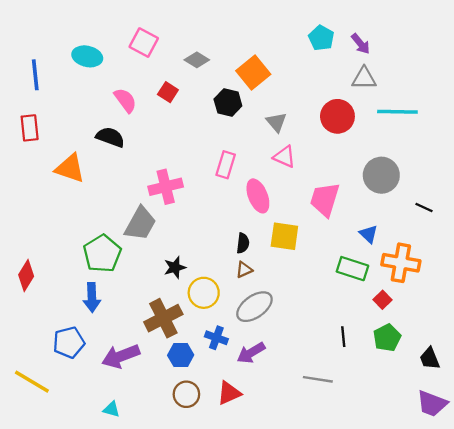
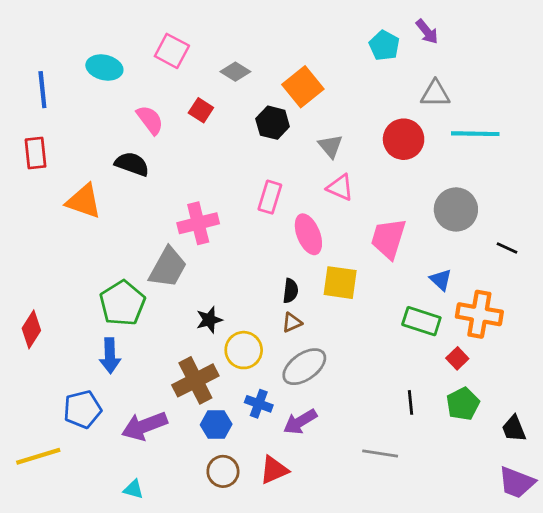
purple arrow: (361, 44) -> (427, 32), moved
yellow line: (32, 382) -> (38, 456), turned -48

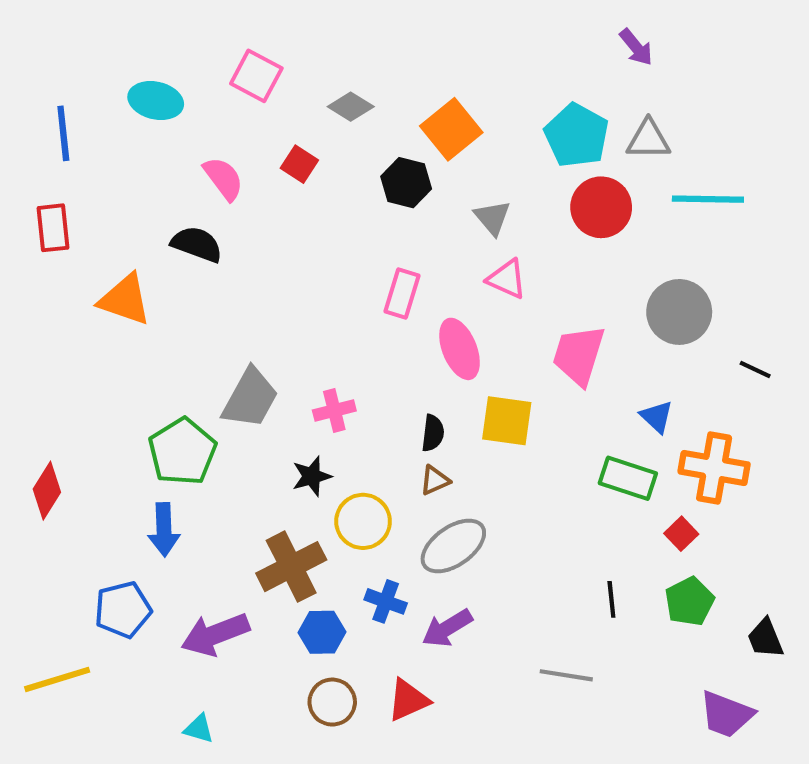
cyan pentagon: (384, 45) -> (577, 135), moved, size x1.4
pink cross: (198, 223) -> (334, 411), moved, size x0.7
purple trapezoid: (517, 482) -> (726, 714), moved

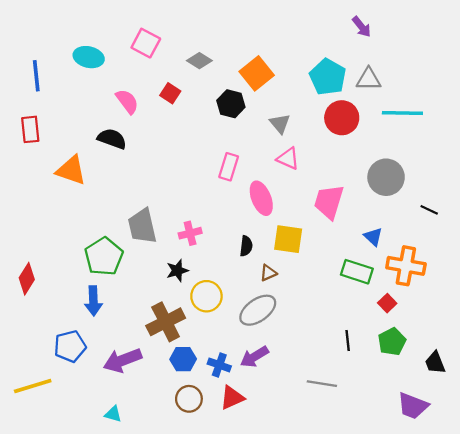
gray trapezoid: (250, 398) -> (142, 226), turned 138
brown triangle: (435, 480) -> (268, 273), moved
blue cross: (386, 601) -> (219, 365), moved

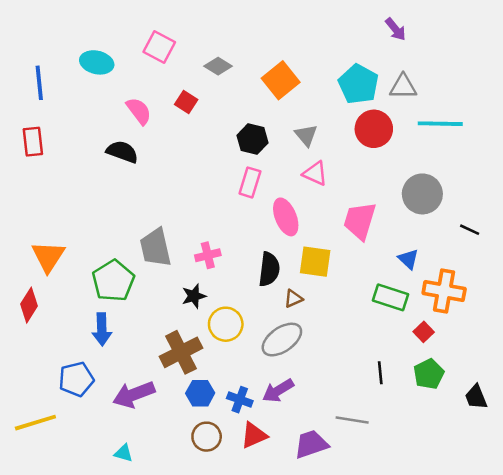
black hexagon: (231, 104) -> (253, 139), moved
orange triangle: (71, 170) -> (48, 257), moved, turned 44
black semicircle: (246, 246) -> (269, 269), size x1.5
purple trapezoid: (413, 406) -> (311, 444), moved, turned 140

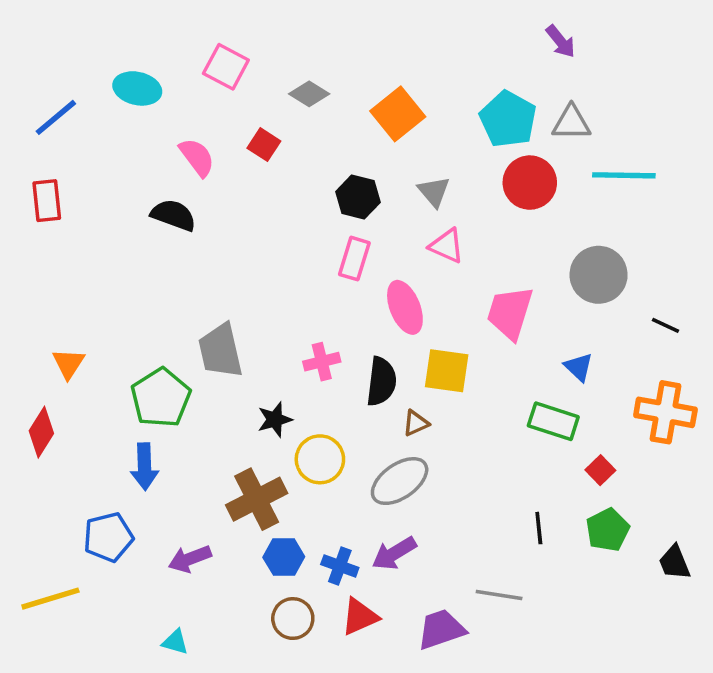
blue line: (39, 83) -> (56, 117), turned 56
pink cross: (208, 255) -> (322, 362), moved
orange triangle: (48, 257) -> (69, 363), size x0.7
orange cross: (444, 291) -> (665, 412), moved
purple arrow: (134, 394) -> (190, 559), size x0.7

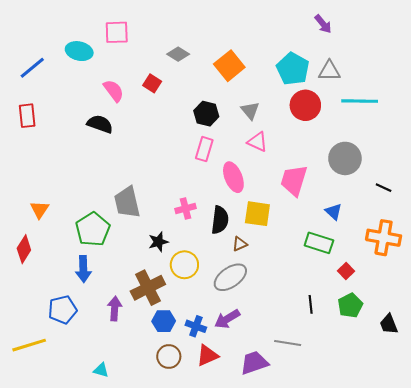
pink square: (226, 67) -> (117, 32), moved, turned -30
purple arrow: (190, 559) -> (115, 309), moved, turned 115

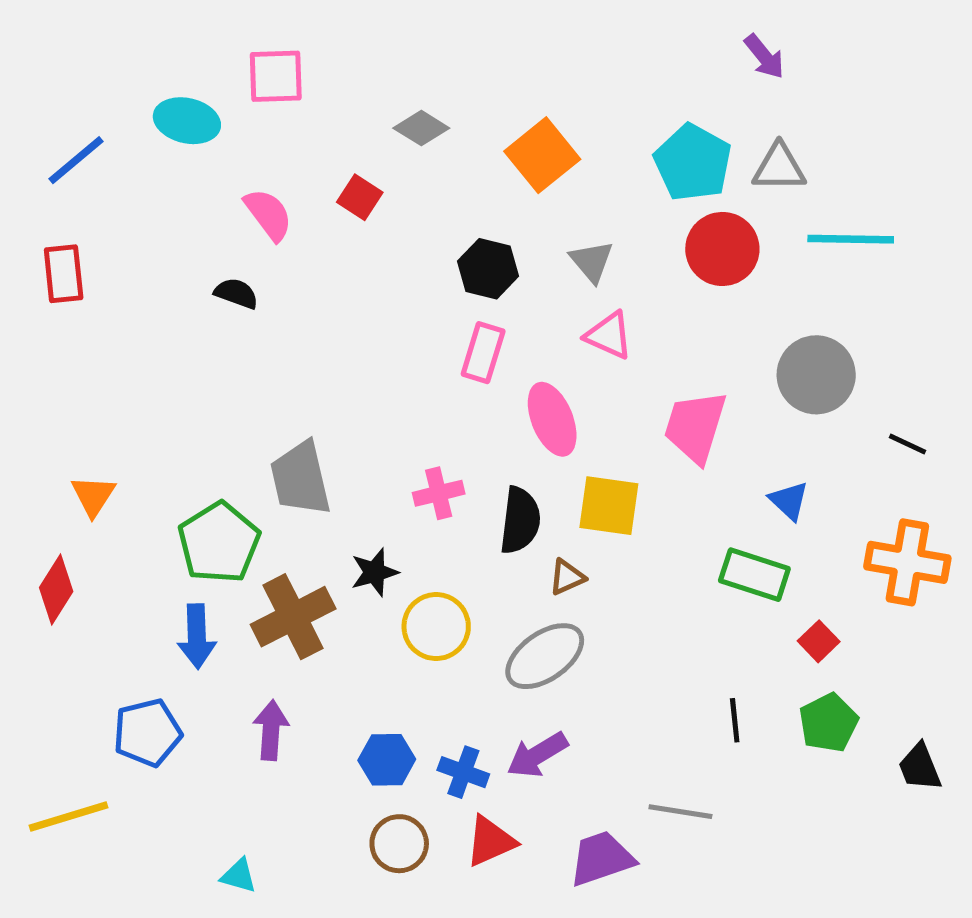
black semicircle: (100, 124) -> (236, 293), size x0.7
brown cross: (148, 288) -> (293, 617), moved

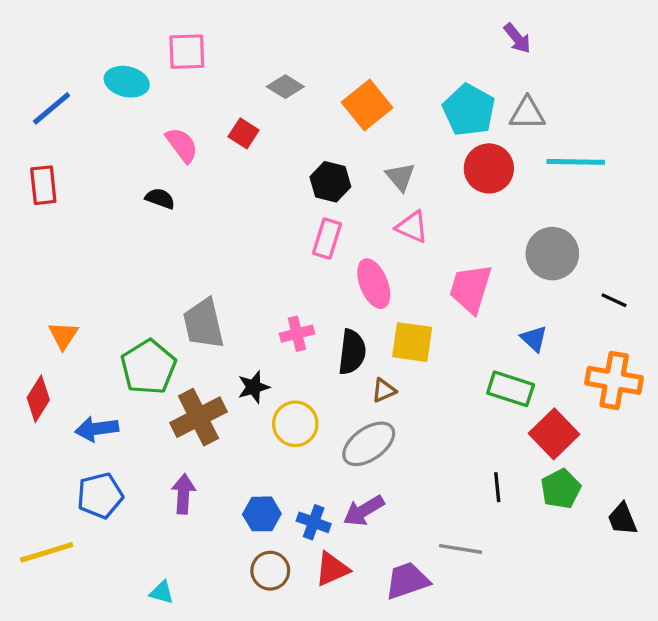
blue arrow: (197, 636) -> (97, 429), moved, turned 84
red square: (819, 641) -> (554, 434), size x1.8

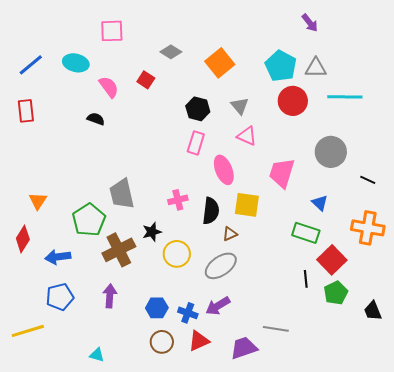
cyan ellipse: (127, 82) -> (76, 63), moved
black line: (497, 487) -> (306, 279), moved

